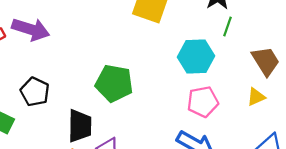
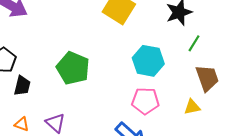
green line: (228, 27) -> (194, 43), moved
black trapezoid: (80, 126) -> (22, 86), moved, size x0.7

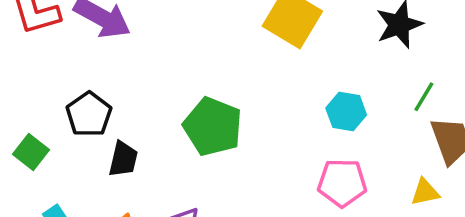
green line: (194, 43) -> (424, 97), moved
cyan hexagon: (148, 61) -> (346, 112), size x0.7

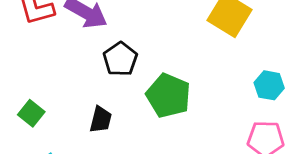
black pentagon: (89, 114) -> (120, 59), moved

